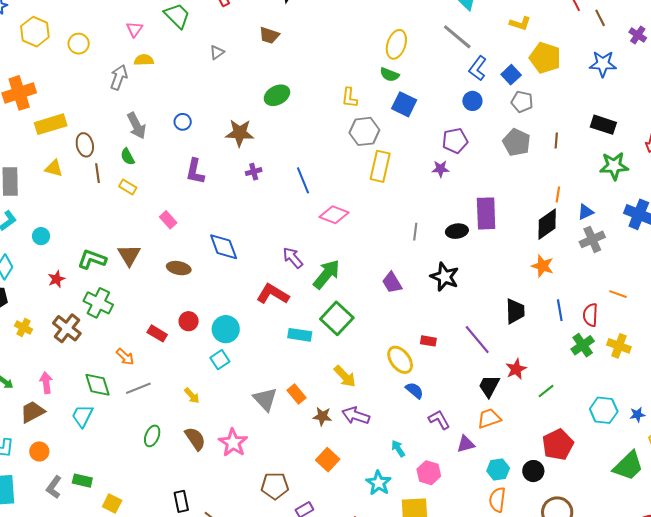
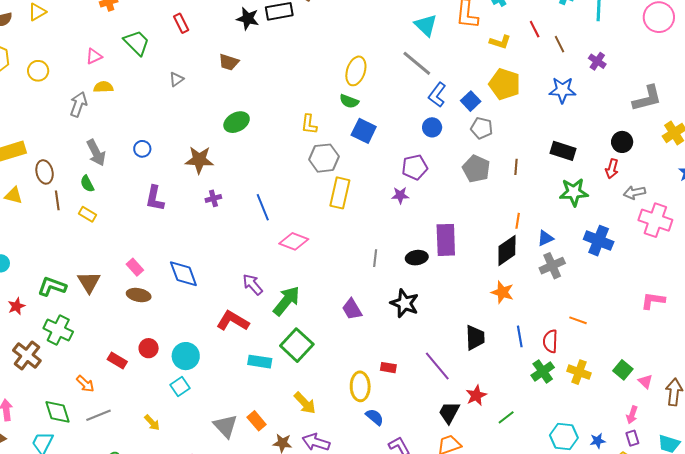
yellow L-shape: (520, 23) -> (500, 42), moved
pink triangle: (135, 29) -> (94, 56), turned 30
pink rectangle: (168, 220) -> (135, 267), moved
yellow ellipse: (400, 360) -> (360, 386), turned 36

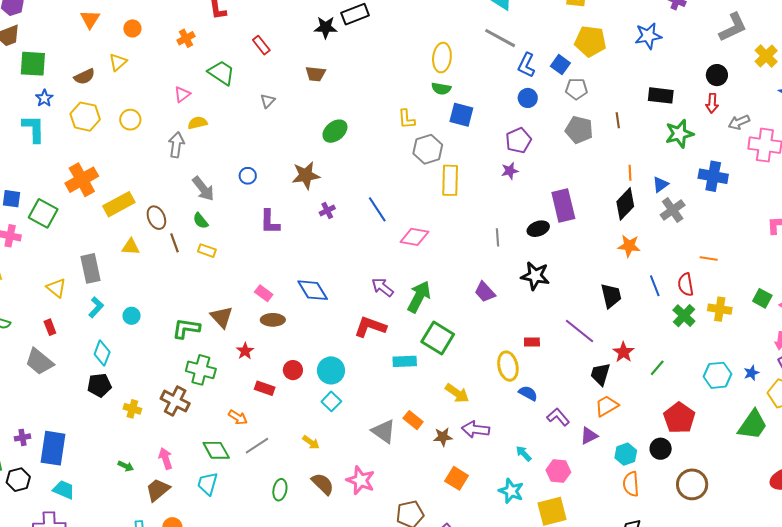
red star: (16, 306) -> (245, 351), moved

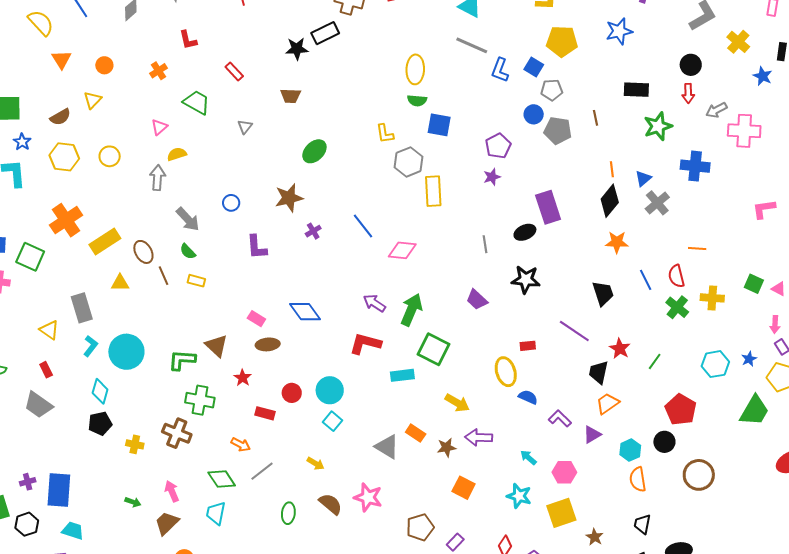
blue circle: (528, 98) -> (534, 114), moved
cyan circle: (132, 316) -> (126, 352), size x2.0

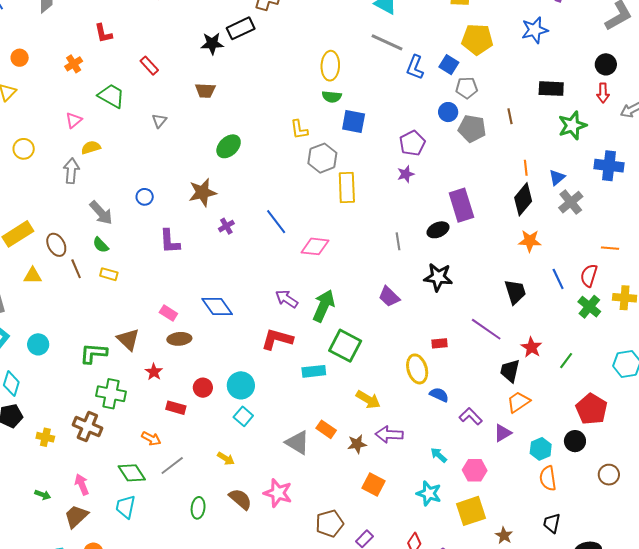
red semicircle: (676, 276) -> (589, 276), turned 30
cyan circle: (126, 352) -> (38, 344), size x0.6
brown circle: (699, 475) -> (609, 475), size x0.7

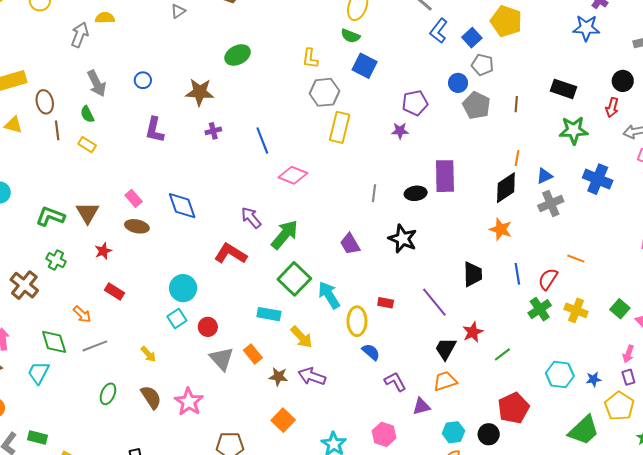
blue star: (535, 30) -> (586, 28), moved
cyan rectangle: (314, 371) -> (269, 314), moved
red circle: (203, 388) -> (208, 327), moved
green cross: (111, 394) -> (56, 260), size x0.7
cyan arrow: (439, 455) -> (329, 295), moved, size x1.6

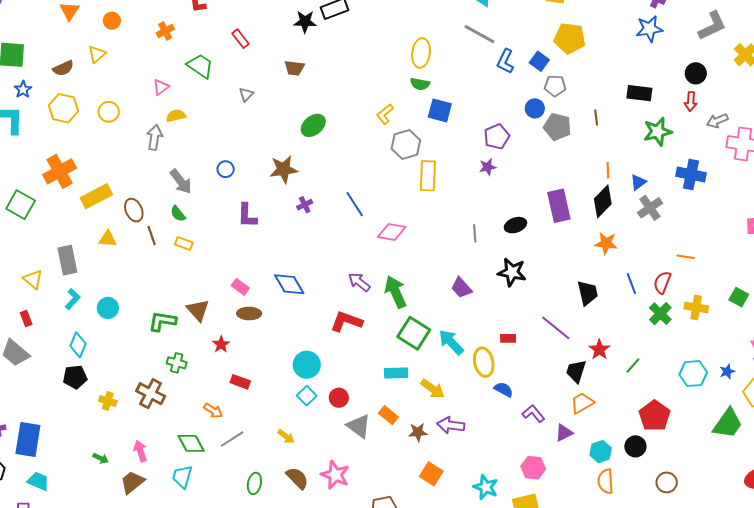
yellow L-shape: (310, 58) -> (385, 114), turned 55
purple rectangle: (445, 176) -> (559, 206), moved
green arrow: (285, 235) -> (395, 292), turned -52

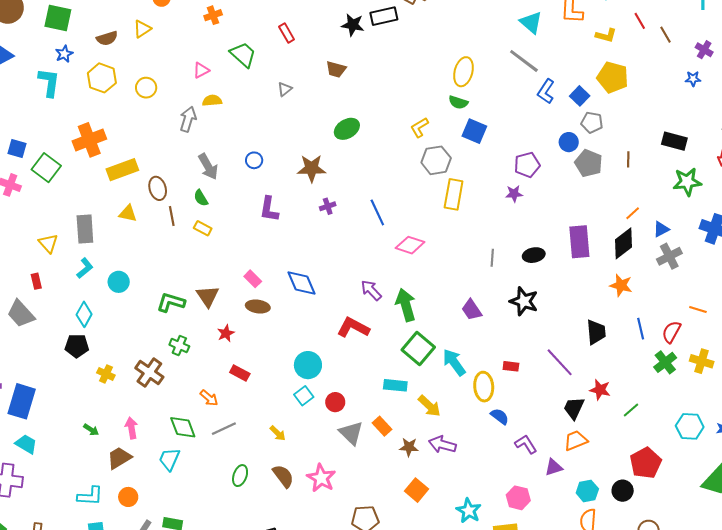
blue star: (649, 29) -> (693, 79), size x0.6
orange line: (608, 170) -> (633, 213), turned 42
red star: (599, 350) -> (600, 390), turned -30

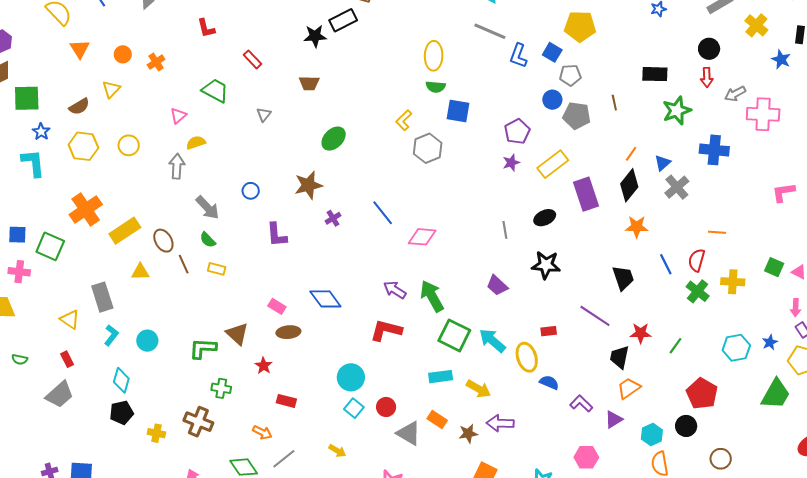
orange cross: (213, 15) -> (156, 62), moved
yellow rectangle: (454, 194) -> (553, 164), moved, turned 56
gray trapezoid: (21, 314) -> (60, 394), turned -76

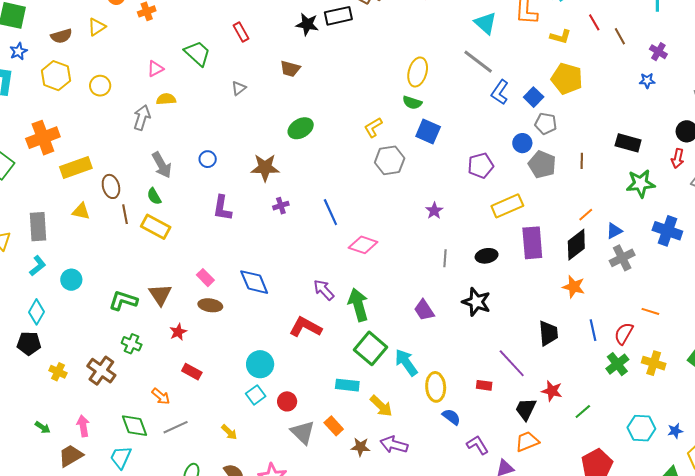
purple star: (511, 163) -> (434, 211), moved, turned -30
yellow rectangle: (217, 269) -> (156, 227), size x1.6
red rectangle: (549, 331) -> (484, 385), moved

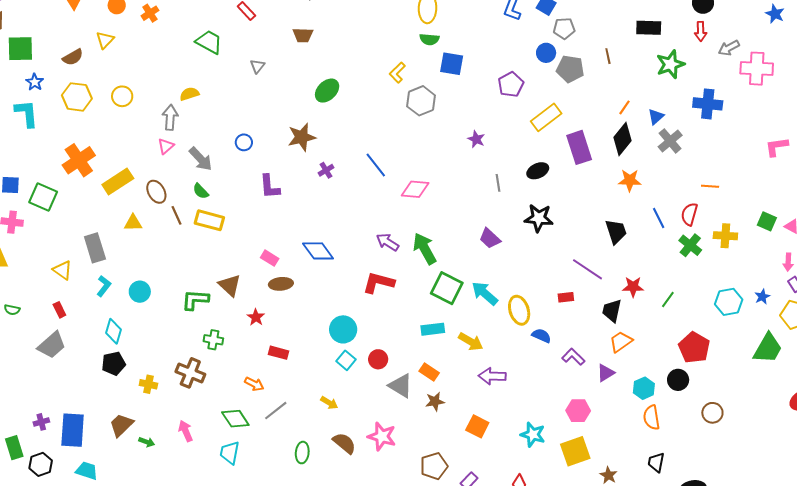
pink triangle: (155, 69) -> (166, 146), moved
brown star: (360, 447) -> (435, 402), moved
brown trapezoid: (71, 456) -> (121, 425), moved

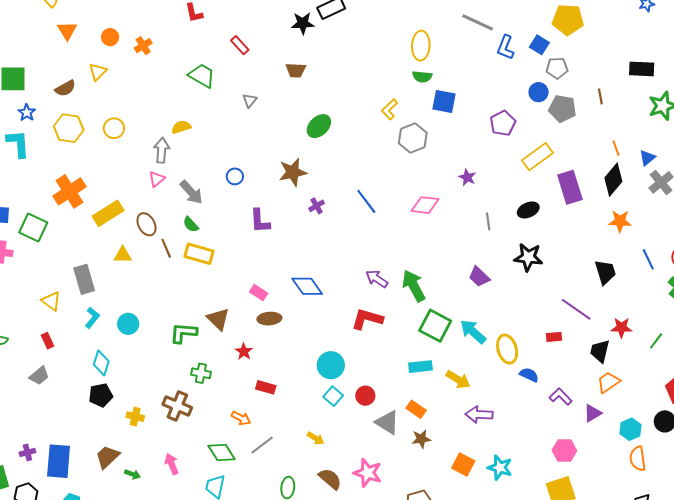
orange line: (624, 107) -> (616, 148), turned -56
pink diamond: (415, 189) -> (425, 205), moved
gray trapezoid: (52, 345) -> (39, 376), size x0.7
cyan star: (533, 434) -> (500, 468), moved

